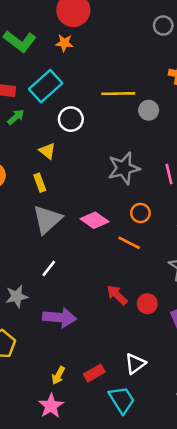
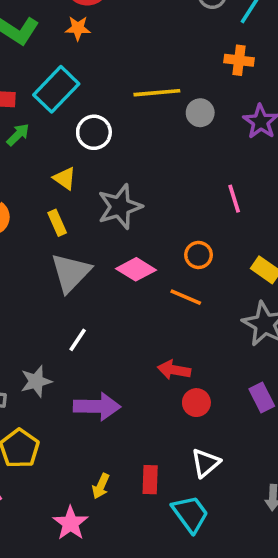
gray star: (124, 168) -> (120, 207), moved
red arrow: (117, 295) -> (174, 370), turned -30
red circle: (147, 304) -> (196, 403), moved
red rectangle: (94, 373) -> (150, 480), turned -54
pink star: (51, 406) -> (71, 523), moved

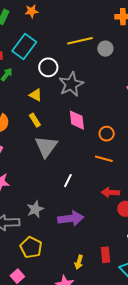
gray star: (120, 207) -> (71, 84), moved
orange circle: (199, 255) -> (107, 134), moved
pink diamond: (136, 269) -> (77, 120), moved, turned 60
orange line: (186, 297) -> (104, 159), moved
white line: (78, 340) -> (68, 181), moved

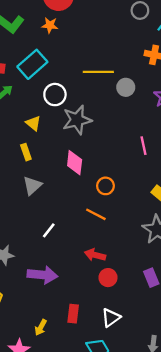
gray triangle: (46, 147) -> (32, 186), size x0.7
red rectangle: (106, 255) -> (73, 314), moved

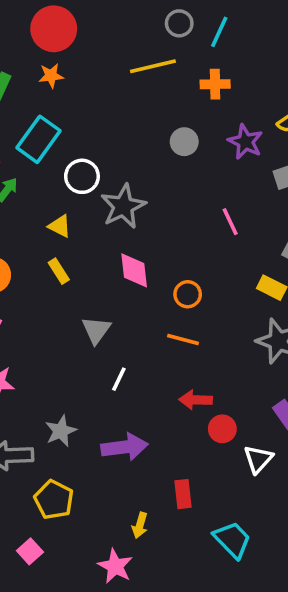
yellow line: (98, 72) -> (153, 66), moved
gray triangle: (32, 186) -> (96, 330), moved
white triangle: (111, 318) -> (258, 459), moved

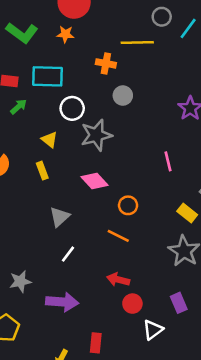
orange cross: (215, 84) -> (106, 63), moved
cyan rectangle: (39, 139) -> (47, 76), turned 44
gray circle: (184, 142) -> (123, 96), moved
pink diamond: (134, 270) -> (95, 181), turned -48

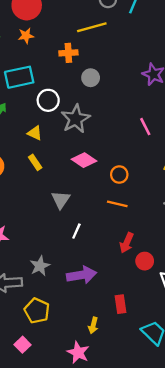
red arrow: (118, 280) -> (127, 243), turned -66

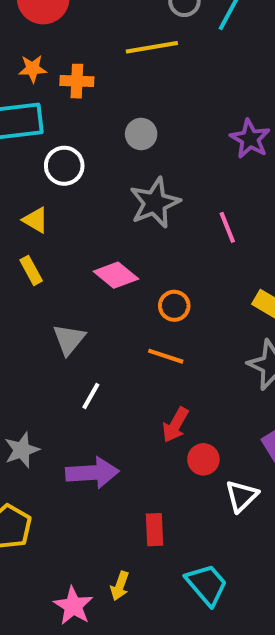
orange star: (26, 36) -> (33, 69), moved
orange cross: (68, 53) -> (77, 81), moved
gray star: (76, 119) -> (155, 203), moved
yellow arrow: (93, 325) -> (120, 586), moved

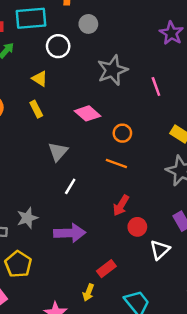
gray circle: (141, 134) -> (88, 24), moved
red rectangle: (154, 530) -> (106, 269), turned 54
yellow arrow: (120, 586) -> (88, 293), moved

